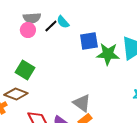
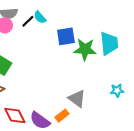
gray triangle: (82, 103) -> (77, 98), moved

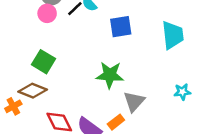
green star: (85, 49) -> (110, 75), moved
gray triangle: (77, 98) -> (134, 101), turned 36

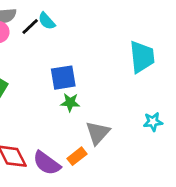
blue square: (121, 27) -> (63, 78), moved
green star: (110, 75) -> (70, 102), size x0.6

